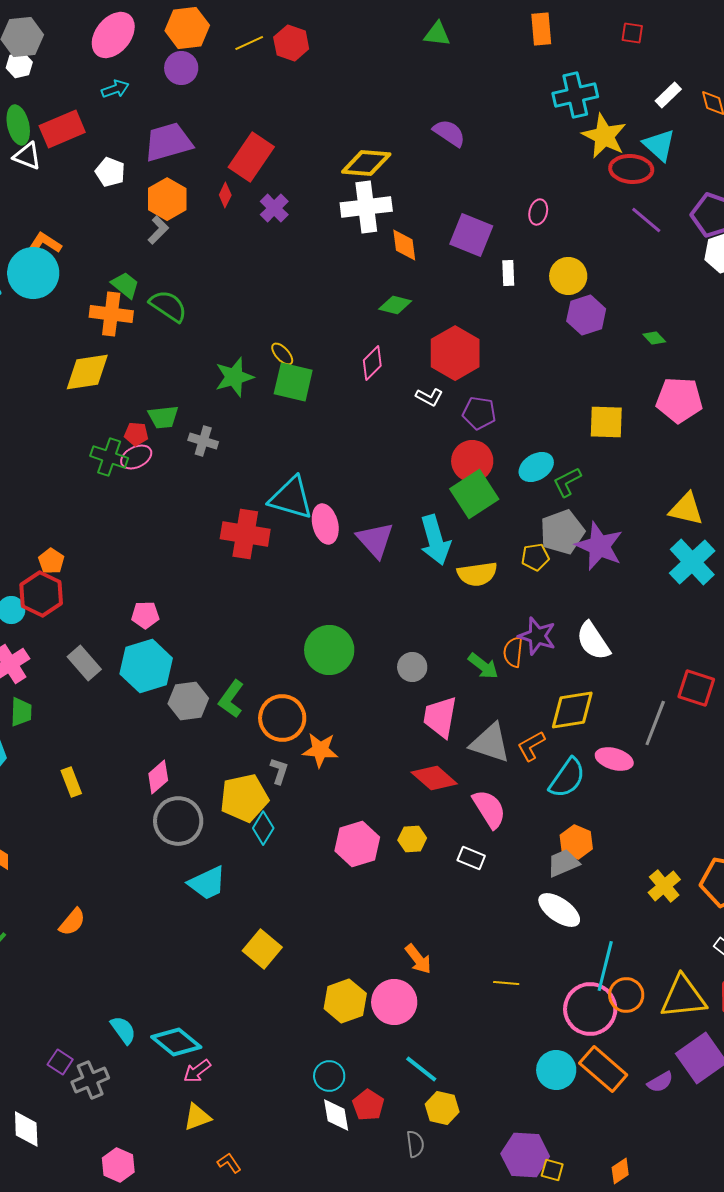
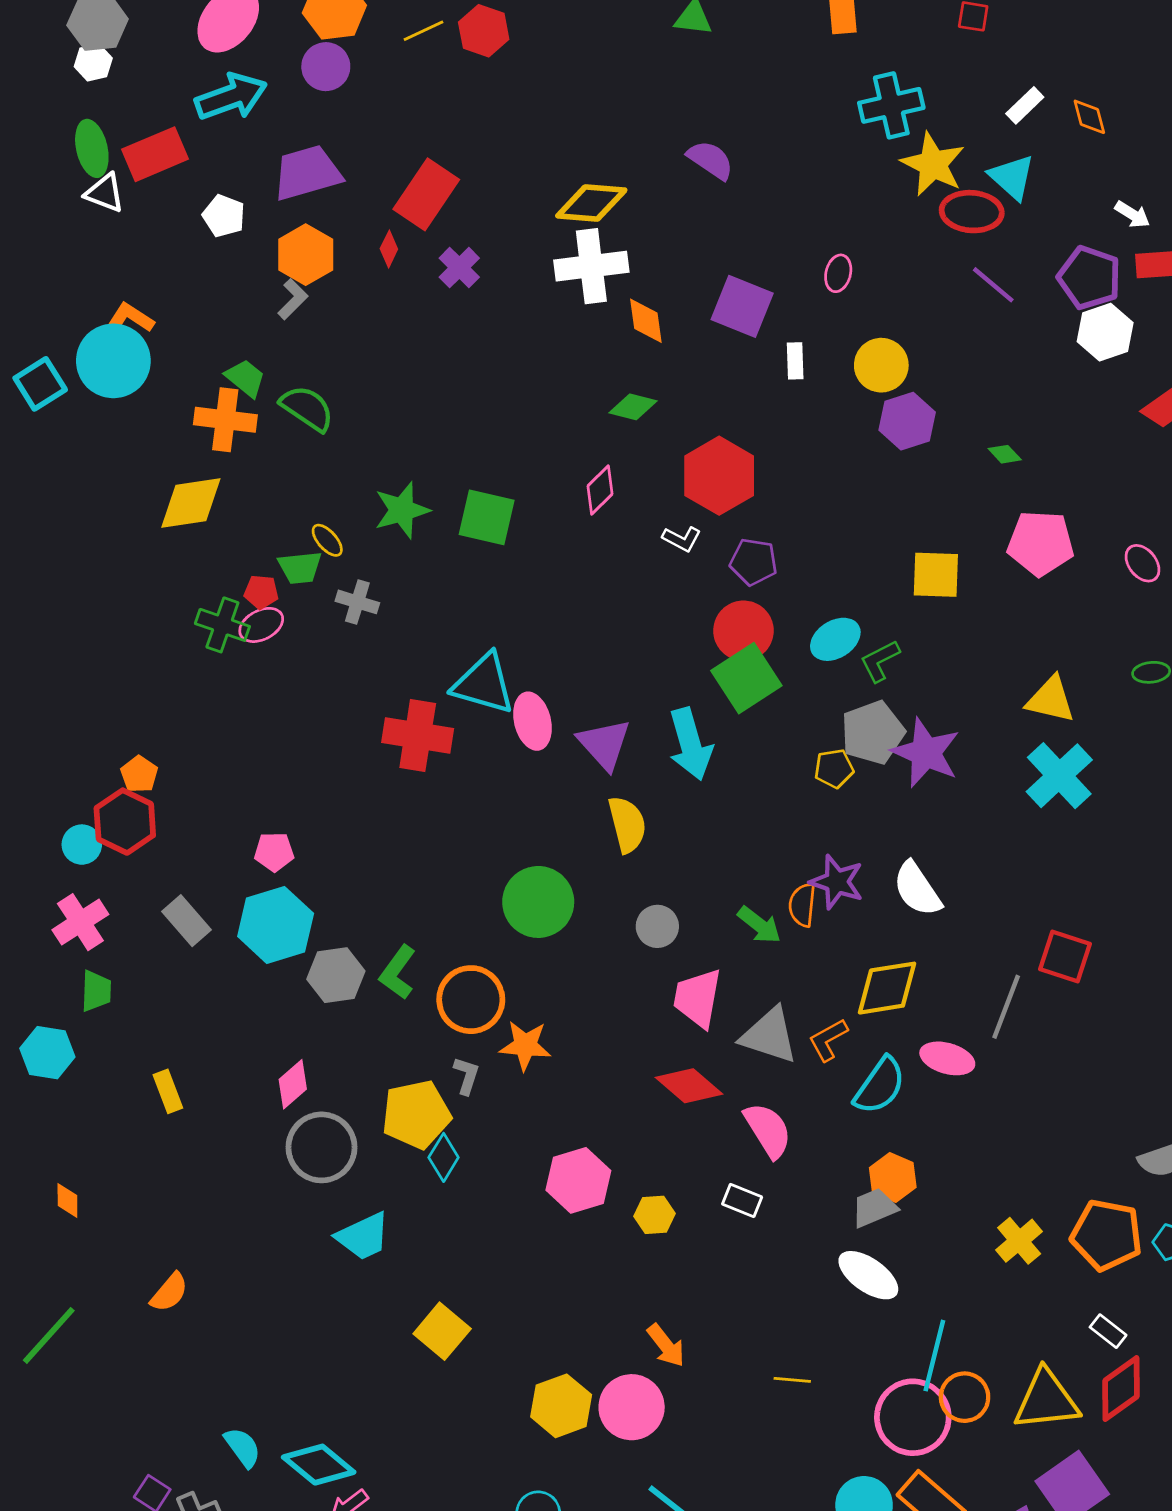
cyan arrow: (115, 89) -> (231, 97), size x1.8
yellow ellipse: (282, 354) -> (327, 540), moved
yellow semicircle: (477, 574) -> (627, 824), moved, turned -96
yellow hexagon: (412, 839) -> (654, 1215), moved

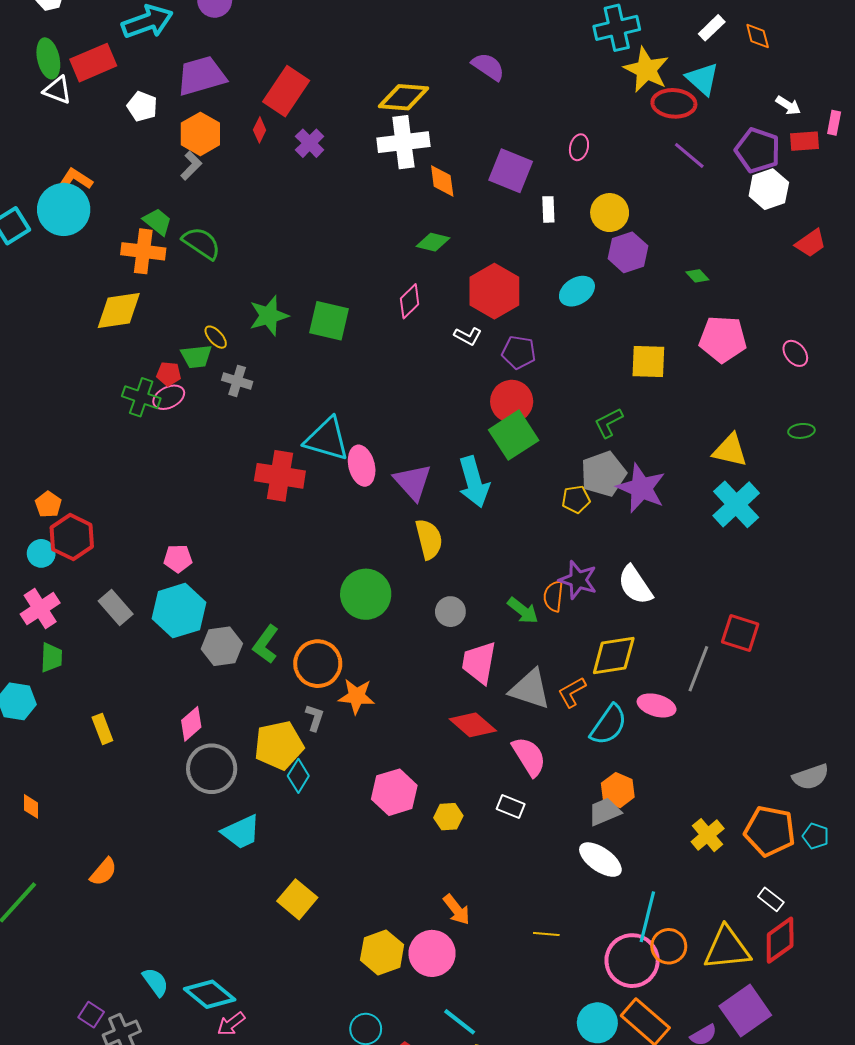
cyan ellipse: (835, 639) -> (577, 291), moved
orange pentagon: (139, 774) -> (48, 504), moved

